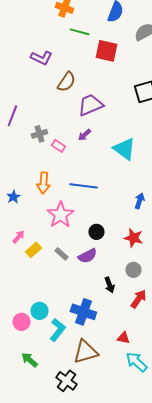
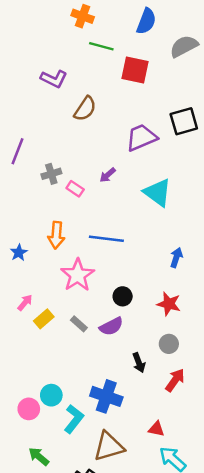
purple trapezoid: (90, 105) -> (141, 138), moved

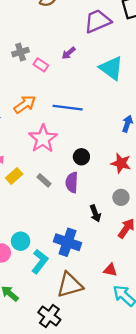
orange arrow: (56, 235) -> (25, 104), turned -130
purple semicircle: (111, 326) -> (72, 182), turned 120

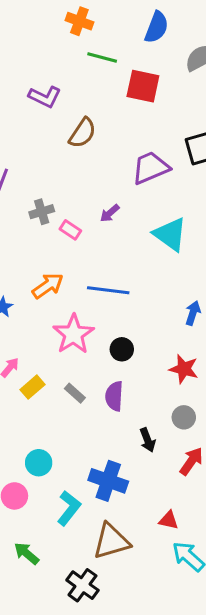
black circle: (81, 157) -> (122, 349), moved
cyan circle: (21, 241) -> (39, 463), moved

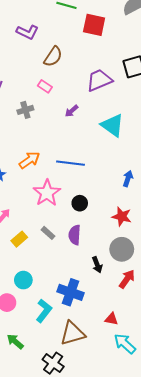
pink rectangle: (70, 230) -> (45, 86), moved
yellow rectangle: (33, 387) -> (19, 239), moved
gray circle: (184, 417) -> (122, 249), size x1.5

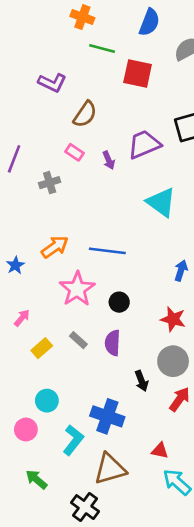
purple arrow: (72, 111) -> (109, 160), moved, turned -72

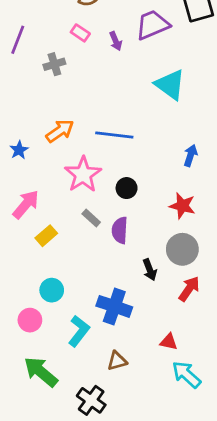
pink arrow: (22, 318) -> (26, 204), size x1.6
gray rectangle: (78, 340) -> (91, 218), moved
brown triangle: (110, 469) -> (117, 361), size x0.6
green arrow: (36, 479) -> (41, 372), size x1.5

